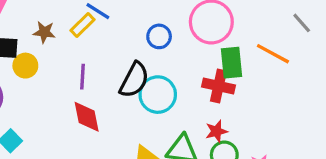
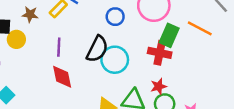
green rectangle: (232, 63) -> (169, 35), turned 30

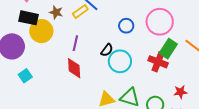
yellow circle: (16, 39) -> (41, 31), size x1.5
black semicircle: (97, 49) -> (107, 50), size x0.6
red star: (159, 86) -> (180, 92), moved

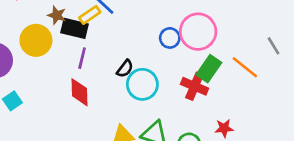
black rectangle: (29, 18) -> (75, 28), moved
blue circle: (126, 26) -> (170, 38), moved

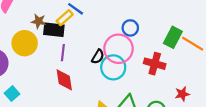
pink circle: (198, 32) -> (118, 49), moved
green rectangle: (209, 69) -> (173, 37), moved

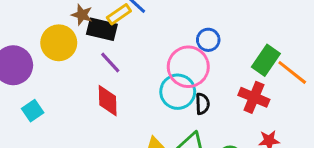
purple line: (63, 53) -> (110, 63), turned -56
black semicircle: (98, 57) -> (202, 104), moved, turned -40
red cross: (155, 64) -> (254, 97), moved

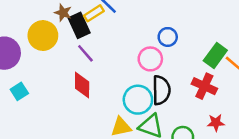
black rectangle: (102, 29) -> (79, 25), turned 50
pink circle: (188, 67) -> (150, 59), size x0.7
cyan circle: (178, 92) -> (138, 100), moved
black semicircle: (202, 104) -> (161, 90), size x1.6

